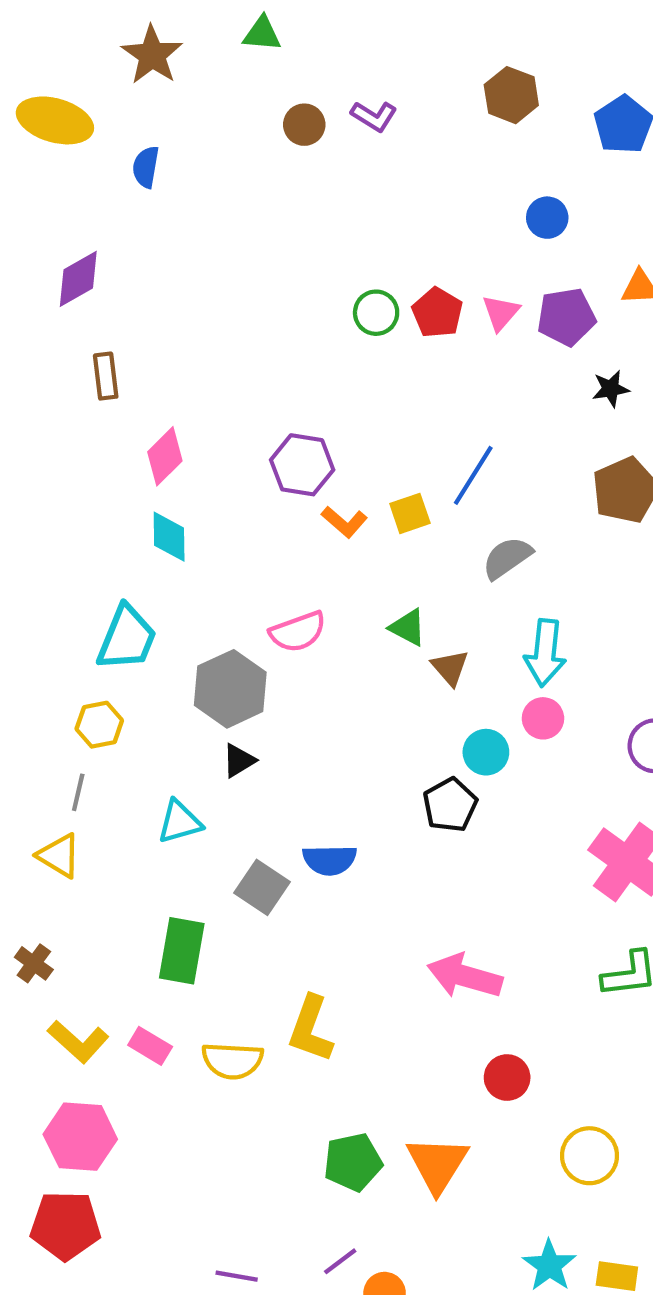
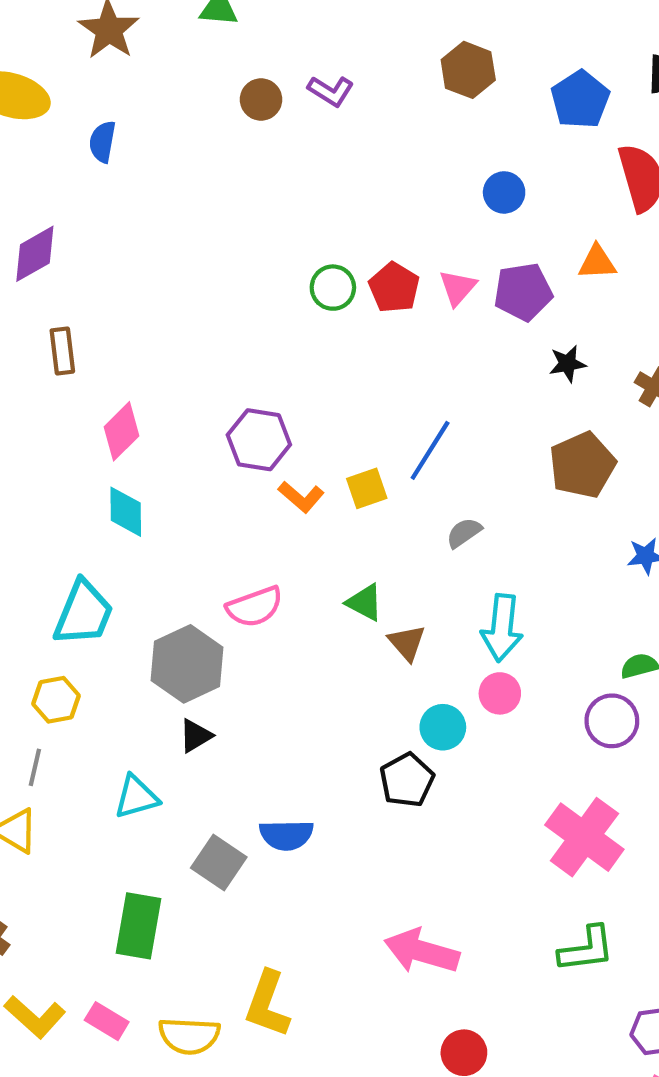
gray semicircle: (507, 558) -> (464, 533), size x0.7

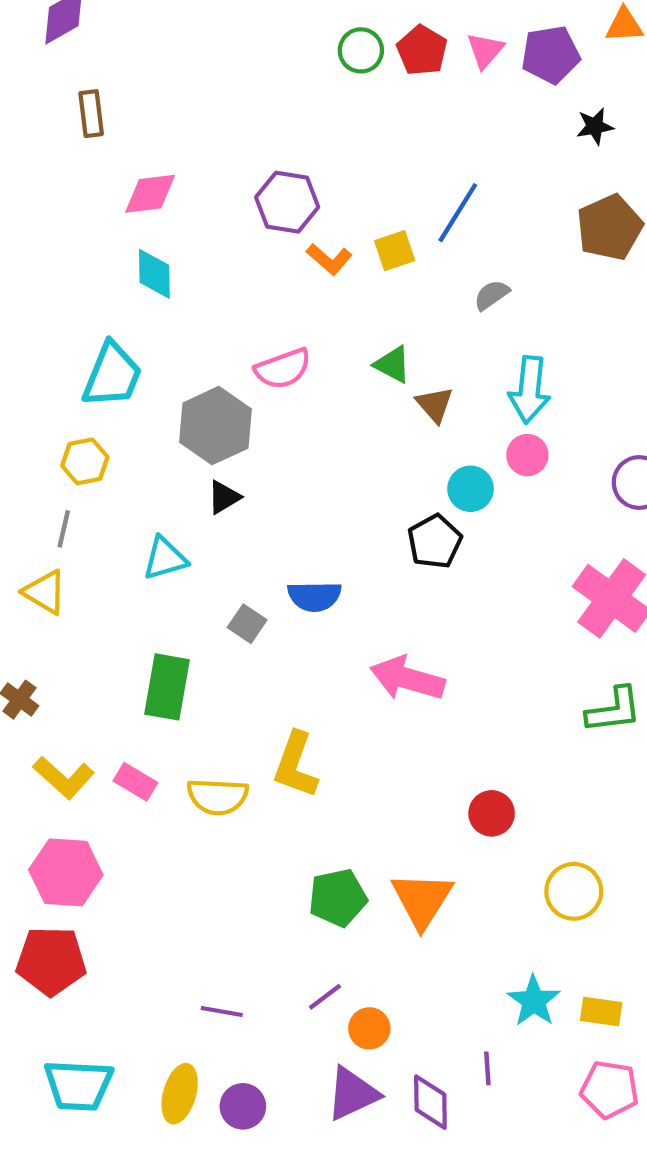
pink diamond: (122, 431) -> (150, 194), turned 38
gray square: (219, 862) -> (247, 624), size x0.7
pink arrow: (422, 951) -> (407, 678), moved

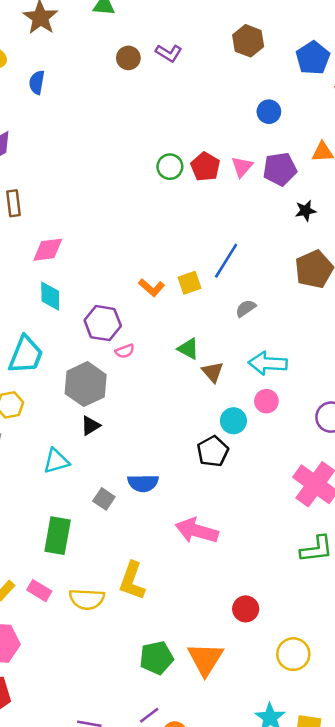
purple hexagon: (287, 202) -> (103, 323), moved
pink semicircle: (283, 369) -> (125, 351), size x0.6
cyan arrow: (529, 390) -> (268, 363), turned 87

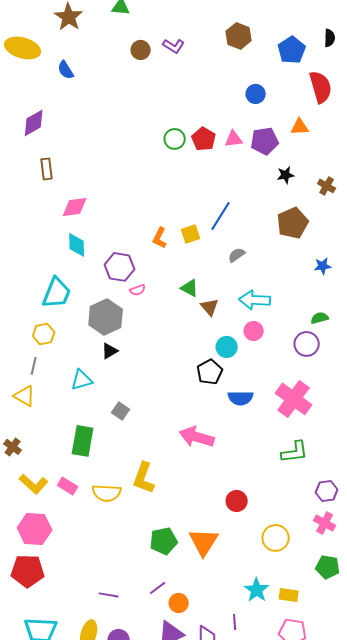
blue semicircle: (37, 82) -> (66, 70), turned -42
pink triangle: (242, 167) -> (234, 139), turned 42
orange L-shape: (152, 288) -> (160, 238), turned 75
blue semicircle: (143, 483) -> (241, 398), moved

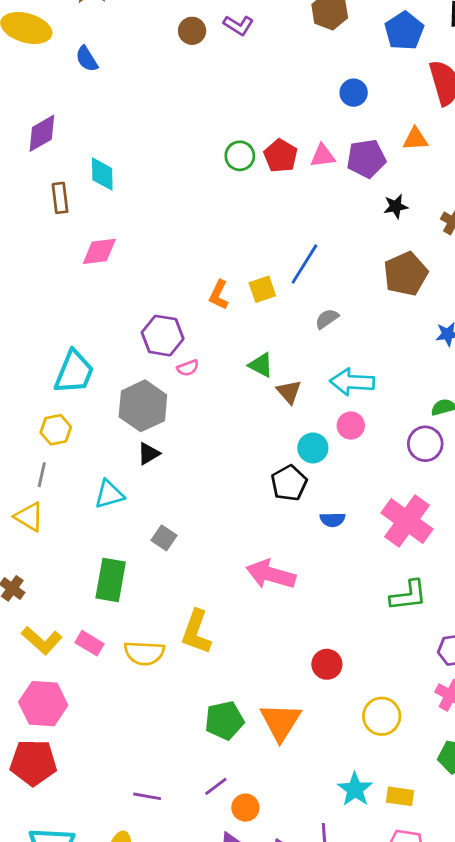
cyan diamond: (77, 245) -> (102, 174), moved
blue semicircle: (241, 398) -> (333, 520), size x0.7

